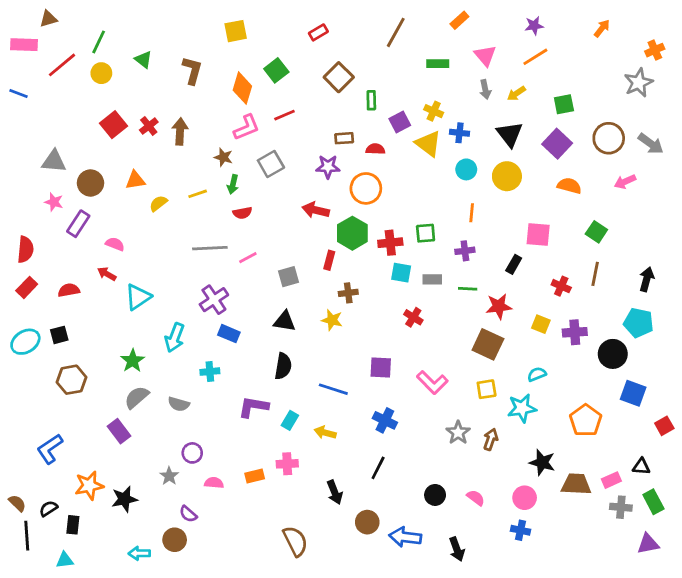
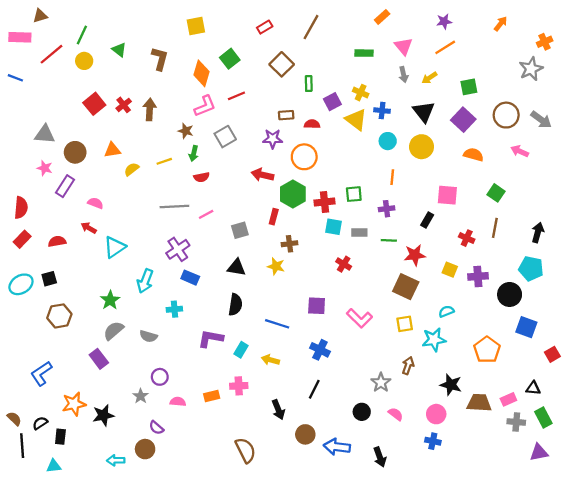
brown line: (396, 32) -> (311, 27), moved
pink arrow: (625, 182) -> (520, 151), turned 48
gray star: (458, 433) -> (381, 382), moved

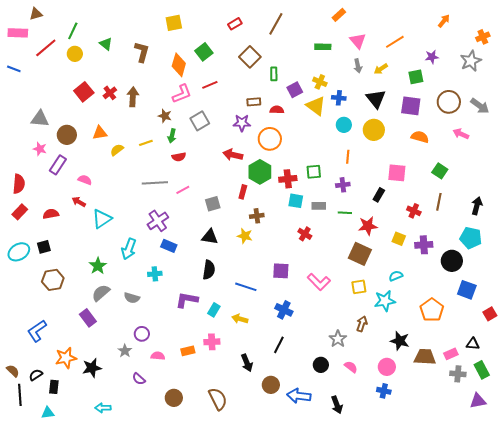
purple star: (444, 21) -> (432, 57), moved
purple square: (463, 120) -> (411, 106), turned -35
brown circle: (145, 449) -> (174, 398), moved

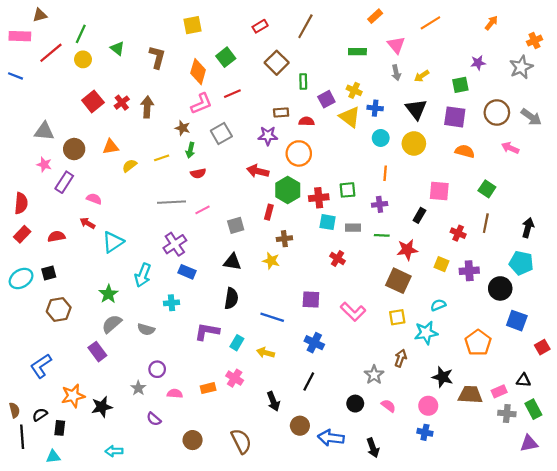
orange line: (395, 42) -> (430, 23), moved
pink cross: (212, 342) -> (235, 378), turned 35
brown semicircle: (13, 371) -> (14, 410), turned 32

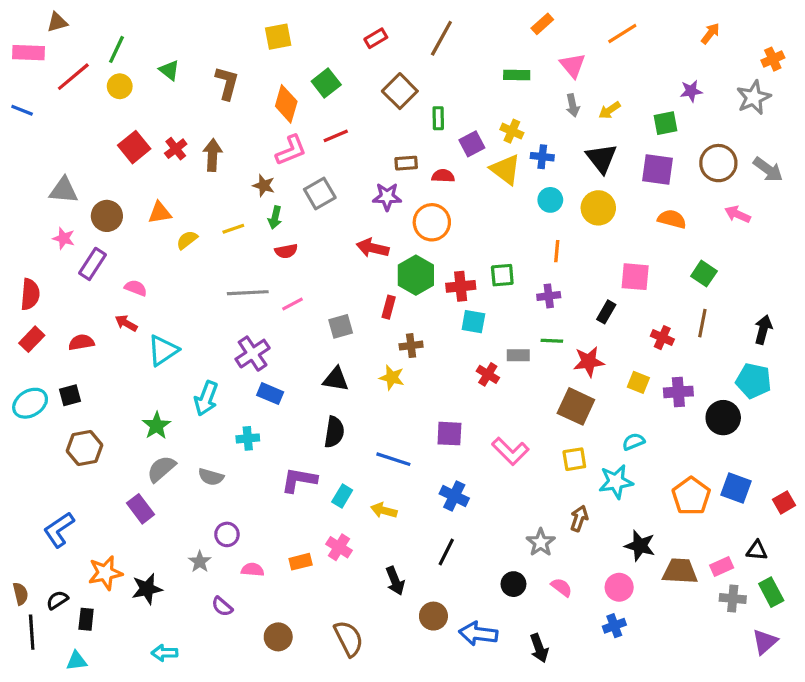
gray rectangle: (353, 228) -> (518, 355), moved
blue square: (517, 321) -> (736, 488), moved
blue cross: (425, 432) -> (614, 626), turned -32
purple triangle: (529, 443) -> (765, 642), turned -30

